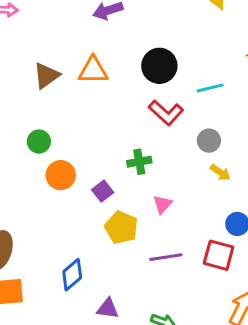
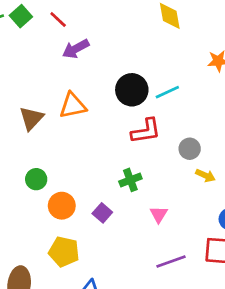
cyan line: (210, 88) -> (167, 92), moved
red L-shape: (166, 113) -> (146, 131), turned -40
yellow pentagon: (121, 228) -> (64, 252), moved

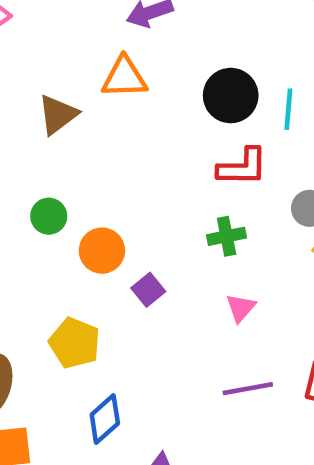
cyan line: (167, 92) -> (288, 109), turned -70
orange triangle: (73, 106) -> (124, 77), moved
green cross: (130, 180) -> (227, 236), moved
orange circle: (62, 206) -> (102, 251), moved

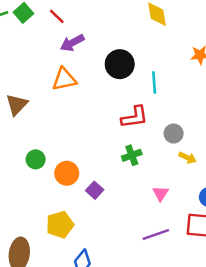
black circle: (231, 96) -> (120, 64), moved
brown triangle: (58, 115) -> (17, 105), moved
pink triangle: (241, 308) -> (161, 193), moved
yellow pentagon: (75, 343) -> (60, 225), turned -30

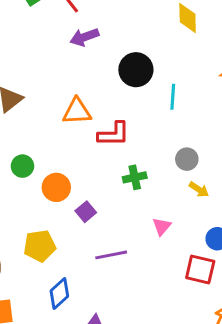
orange triangle: (64, 79) -> (77, 111), moved
red L-shape: (134, 117) -> (114, 134), moved
purple line: (156, 234) -> (111, 255), moved

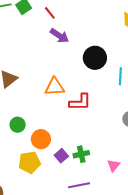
purple arrow: (84, 37) -> (59, 36), turned -126
green cross: (135, 177) -> (81, 154), moved
yellow pentagon: (40, 246) -> (29, 162), moved

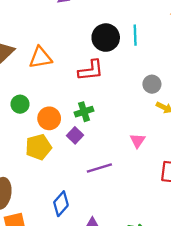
black circle: (95, 58) -> (106, 38), moved
orange triangle: (55, 87) -> (40, 58), moved
green cross: (81, 154) -> (84, 112), moved

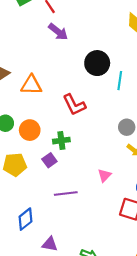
black circle: (106, 38) -> (97, 63), moved
red L-shape: (91, 70) -> (74, 105), turned 60
orange circle: (49, 118) -> (30, 130), moved

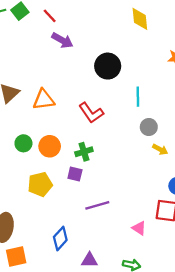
cyan line: (120, 81) -> (138, 97), moved
purple square: (49, 160) -> (75, 174), turned -32
pink triangle: (104, 175) -> (139, 228), moved, turned -32

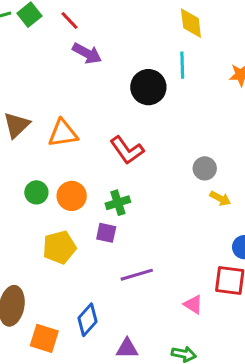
cyan line: (138, 97) -> (182, 65), moved
orange square: (16, 257) -> (44, 338), moved, turned 30

